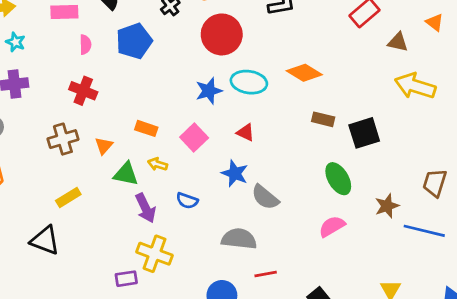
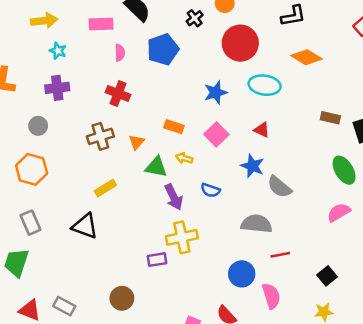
orange diamond: (304, 73) -> (306, 57), moved
blue star: (209, 91) -> (216, 92), moved
yellow cross: (155, 254) -> (182, 237), turned -32

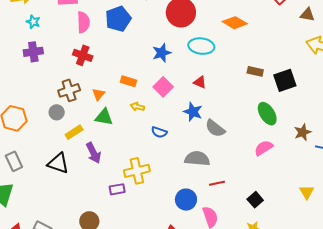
pink semicircle: (120, 53) -> (83, 22), size x1.5
gray circle: (38, 126) -> (57, 112), moved
green triangle: (156, 167) -> (104, 117), moved
purple arrow: (174, 197) -> (94, 153), moved

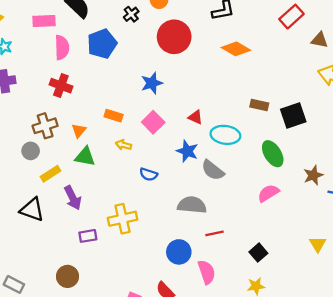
cyan ellipse: (201, 46) -> (225, 135), moved
purple rectangle: (117, 189) -> (88, 236), moved

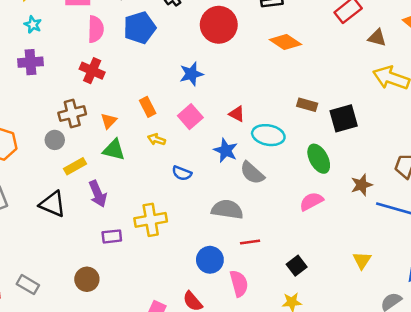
orange rectangle: (114, 116) -> (148, 107), turned 42

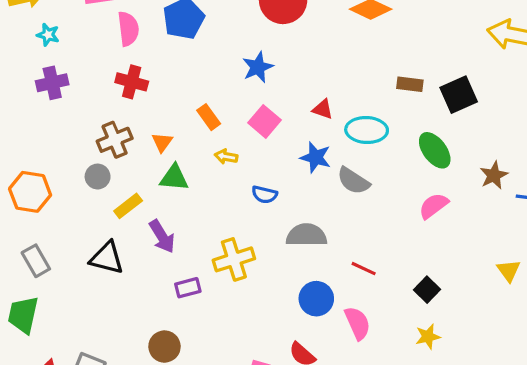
gray semicircle: (227, 209) -> (306, 235), moved
red line: (250, 242) -> (364, 269), turned 42

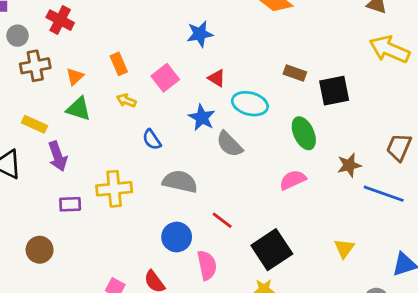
blue star: (258, 67) -> (200, 34), moved
gray circle: (98, 177) -> (18, 36), moved
blue semicircle: (264, 195) -> (152, 140), turned 30
yellow rectangle: (128, 206) -> (34, 124), turned 50
black square: (427, 290) -> (272, 250), size x1.8

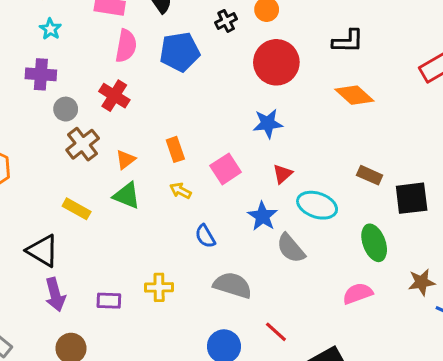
brown cross: (35, 66) -> (83, 144), turned -32
red triangle: (217, 78) -> (283, 174), turned 42
purple arrow: (58, 156) -> (55, 295), moved
yellow cross: (114, 189) -> (159, 287), size x0.7

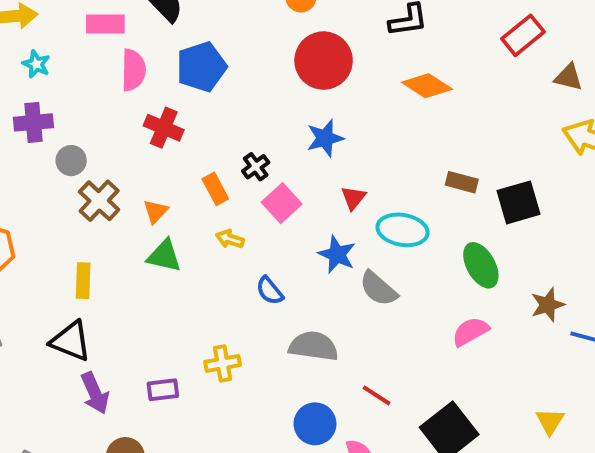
black cross: (226, 21) -> (256, 167), moved
red cross: (114, 96) -> (164, 128), moved
yellow rectangle: (77, 209) -> (83, 281), moved, turned 72

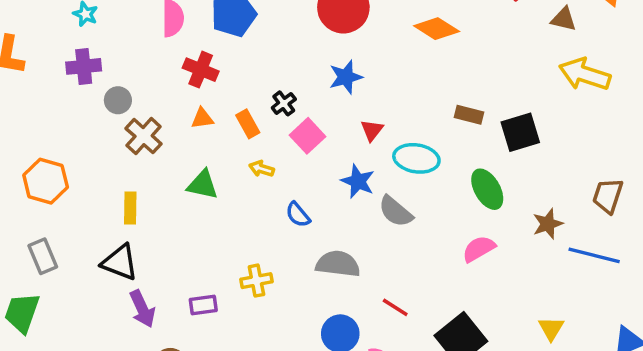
orange triangle: (156, 211) -> (202, 118), moved, turned 40

